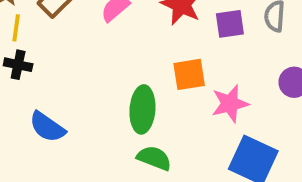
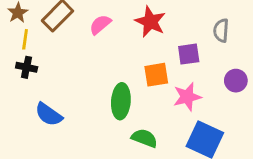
purple square: (230, 24) -> (189, 54), moved
green semicircle: (154, 158) -> (144, 138), moved

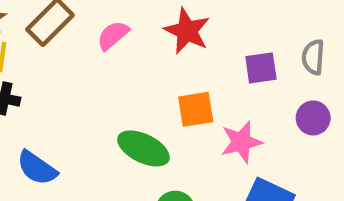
gray semicircle: (221, 30) -> (313, 57), moved
purple square: (189, 54) -> (261, 68), moved
green ellipse: (121, 101) -> (143, 148), turned -68

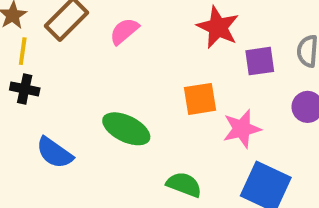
red star: (187, 31) -> (218, 27), moved
green ellipse: (143, 148) -> (126, 129), moved

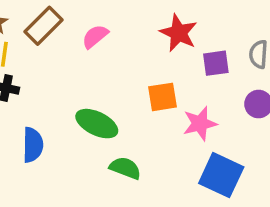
blue semicircle: (55, 153) -> (33, 145), turned -124
green semicircle: (184, 185) -> (125, 168), moved

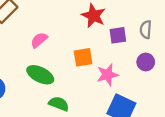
pink semicircle: (95, 36) -> (39, 40), moved

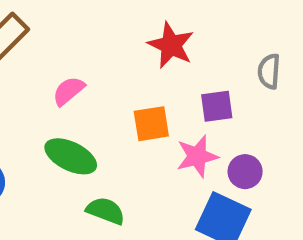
purple square: (118, 35) -> (217, 106), moved
purple circle: (146, 62) -> (245, 172), moved

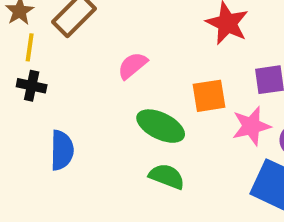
green ellipse: (71, 156) -> (161, 126), moved

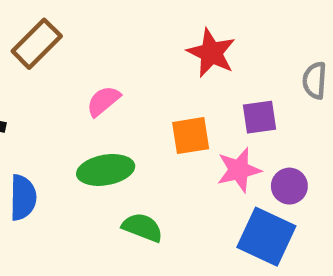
green ellipse: (161, 126) -> (106, 170), moved, turned -36

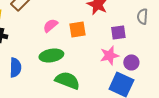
orange square: (191, 136) -> (77, 29), moved
green semicircle: (142, 227) -> (67, 80), size x1.4

